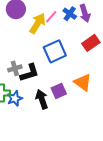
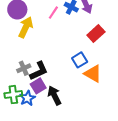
yellow arrow: (38, 23) -> (26, 27), moved
blue square: (55, 51) -> (80, 60), moved, size x0.7
purple square: (59, 91) -> (38, 86), moved

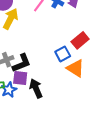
red rectangle: (96, 34) -> (80, 40), moved
purple square: (38, 86) -> (20, 78), turned 35

